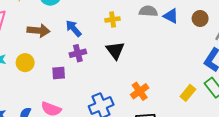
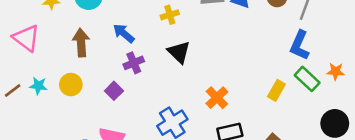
brown arrow: (38, 31) -> (81, 43), turned -90
purple square: (59, 73) -> (114, 91), turned -32

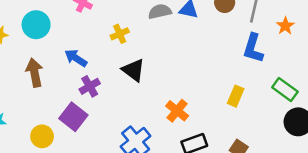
orange star: (336, 71) -> (285, 26), moved, turned -30
green rectangle: (307, 79) -> (285, 90), moved
yellow circle: (71, 85) -> (42, 136), moved
purple square: (114, 91) -> (73, 117), size x1.5

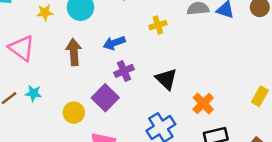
blue arrow: (76, 58) -> (114, 43), turned -60
black triangle: (133, 70) -> (166, 79), moved

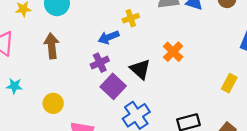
blue arrow: (114, 43) -> (109, 37), moved
purple square: (105, 98) -> (113, 86), moved
orange cross: (203, 103) -> (173, 52), moved

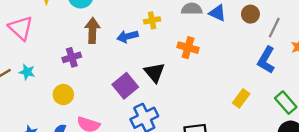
brown arrow: (52, 46) -> (92, 30), moved
orange cross: (173, 52) -> (188, 48), moved, turned -36
purple cross: (100, 63) -> (72, 57), moved

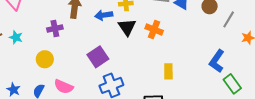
blue L-shape: (266, 60) -> (217, 61), moved
black triangle: (154, 72) -> (127, 27), moved
yellow rectangle: (241, 98) -> (168, 71), moved, turned -42

